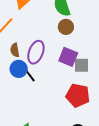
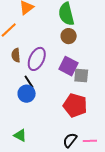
blue circle: (19, 69) -> (27, 94), moved

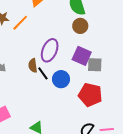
brown semicircle: (16, 55) -> (33, 66), moved
blue circle: (27, 94) -> (61, 79), moved

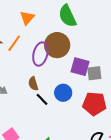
brown circle: (80, 26) -> (57, 45), moved, size x1.6
purple ellipse: (50, 50) -> (40, 54), moved
black line: (43, 73) -> (42, 99), moved

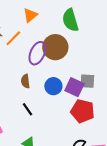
purple square: (80, 67) -> (74, 87), moved
blue circle: (63, 93) -> (53, 86), moved
black line: (42, 99) -> (27, 109), moved

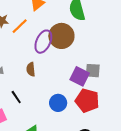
blue circle: (53, 86) -> (58, 103), moved
black line: (27, 109) -> (16, 97), moved

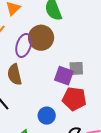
brown semicircle: (31, 69) -> (15, 74), size x1.5
blue circle: (58, 103) -> (47, 116), moved

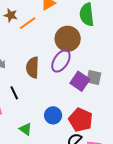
purple ellipse: (24, 45) -> (61, 61), moved
red pentagon: (74, 99) -> (81, 120), moved

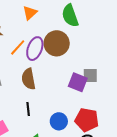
orange line: (28, 23) -> (18, 47), moved
purple ellipse: (61, 61) -> (35, 49), moved
black line: (14, 93) -> (28, 109), moved, turned 32

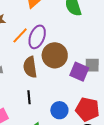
brown circle: (57, 43) -> (55, 55), moved

